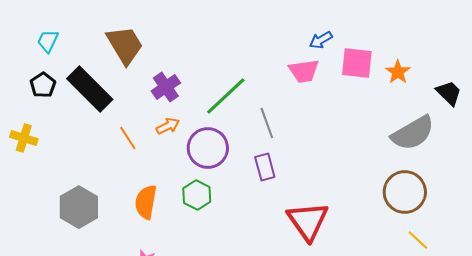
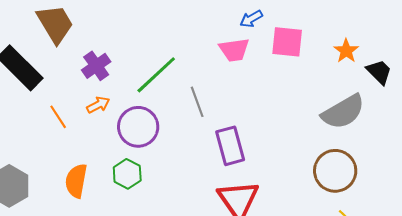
orange star: (398, 72) -> (346, 51), moved
purple rectangle: (265, 167) -> (230, 146), moved, size x1.4

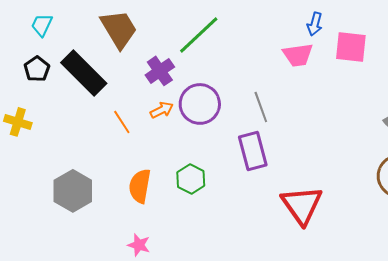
blue arrow: (251, 19) -> (315, 24), turned -45
green line: (156, 75) -> (199, 35), moved
purple circle: (138, 127) -> (200, 104), moved
purple rectangle: (230, 146) -> (253, 151), moved

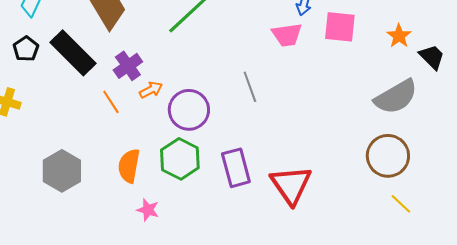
purple cross: (160, 71) -> (128, 66), moved
purple circle: (200, 104) -> (189, 110), moved
purple rectangle: (253, 151) -> (236, 168), moved
green hexagon: (191, 179) -> (180, 159), size x1.4
pink star: (139, 245) -> (148, 210), moved

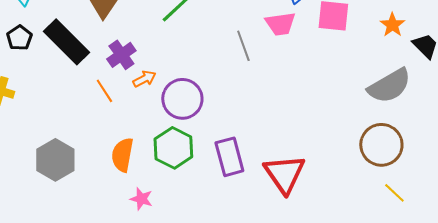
gray line: (250, 87) -> (243, 46), moved

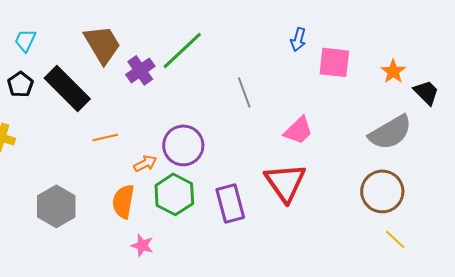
pink trapezoid: (280, 24) -> (298, 130), moved, turned -36
purple cross: (121, 55) -> (140, 70), moved
orange arrow: (144, 79) -> (145, 163), moved
orange line: (104, 91) -> (105, 137), turned -70
red triangle: (284, 174) -> (285, 182), moved

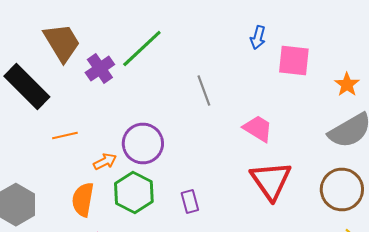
orange star: (393, 71) -> (347, 84), moved
pink trapezoid: (298, 130) -> (258, 128), turned -104
red triangle: (285, 182) -> (271, 180), moved
purple rectangle: (230, 203) -> (190, 202), size x0.6

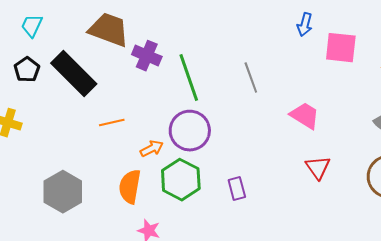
brown trapezoid: (62, 42) -> (109, 30), turned -39
green line: (142, 48) -> (189, 78), moved, turned -66
purple cross: (100, 68) -> (147, 56), turned -32
red triangle: (271, 180) -> (318, 168), size x0.6

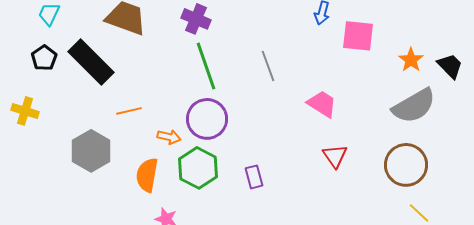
purple cross: (147, 56) -> (196, 19), moved
orange arrow: (152, 149) -> (169, 137), turned 40
gray hexagon: (63, 192) -> (91, 151), moved

